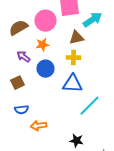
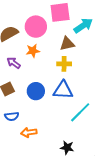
blue circle: (46, 69) -> (36, 91), moved

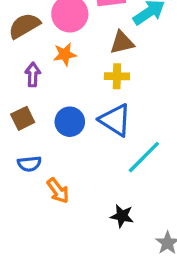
purple arrow: (14, 63) -> (33, 75), turned 56
blue triangle: (63, 90) -> (115, 120), turned 30
orange arrow: (29, 132) -> (58, 191), turned -119

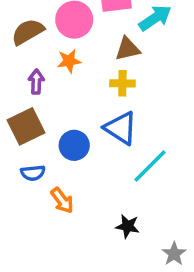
brown square: (23, 118) -> (26, 126), size x1.5
blue circle: (70, 122) -> (74, 145), moved

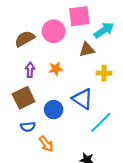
orange star: (69, 61) -> (56, 69), moved
yellow cross: (122, 83) -> (104, 73), moved

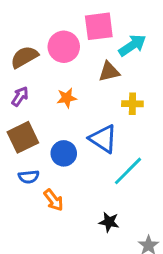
purple arrow: (30, 70) -> (20, 96), moved, turned 32

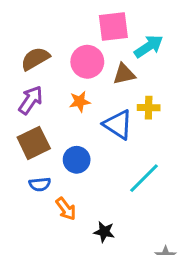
pink circle: (64, 47) -> (87, 62), moved
purple arrow: (20, 96) -> (31, 100), size x1.4
blue triangle: (103, 139) -> (118, 125), moved
black star: (109, 222) -> (104, 232), moved

